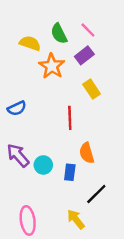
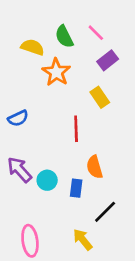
purple rectangle: (84, 55) -> (108, 60), moved

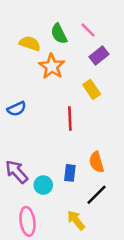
orange semicircle: (95, 167) -> (97, 162), moved
purple arrow: (19, 170) -> (17, 172), moved
cyan circle: (47, 180) -> (43, 185), moved

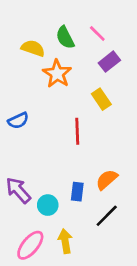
orange semicircle: (97, 162) -> (107, 180), turned 65
yellow arrow: (76, 220) -> (65, 241), moved, turned 30
pink ellipse: (27, 221) -> (30, 245), turned 48

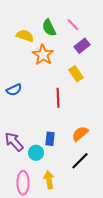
blue rectangle: (77, 192) -> (50, 139), moved
pink ellipse: (30, 245) -> (23, 183), turned -40

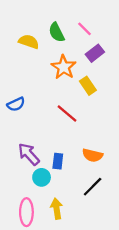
orange star: (43, 55) -> (64, 67), moved
red line: (58, 98) -> (67, 114), turned -48
orange semicircle: (80, 134) -> (93, 155), turned -126
purple arrow: (14, 142) -> (29, 154), moved

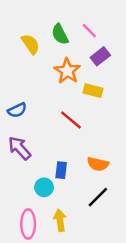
yellow semicircle: (29, 42) -> (31, 44), turned 36
yellow rectangle: (88, 86) -> (93, 91), turned -42
purple arrow: (29, 154) -> (20, 148), moved

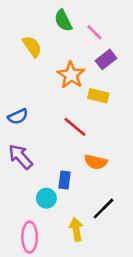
green semicircle: (60, 34) -> (63, 21), moved
orange semicircle: (98, 164) -> (96, 162), moved
yellow arrow: (60, 220) -> (76, 229), moved

